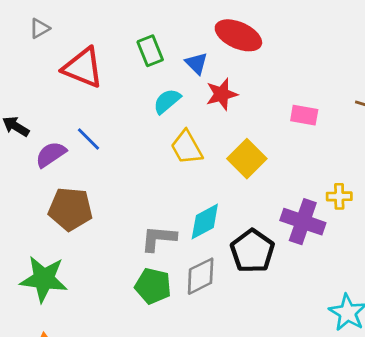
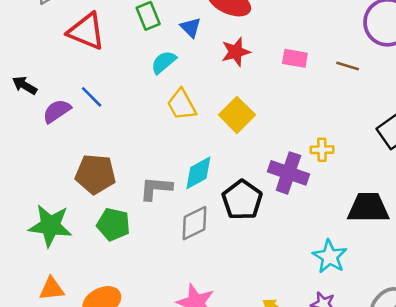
red star: (222, 94) -> (236, 52), moved
pink rectangle: (304, 115) -> (295, 58), moved
brown pentagon: (70, 209) -> (95, 174), moved
green pentagon: (153, 286) -> (113, 224), moved

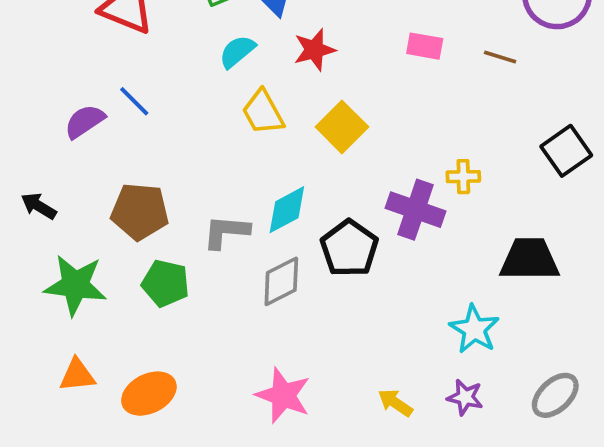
red star: (236, 52) -> (314, 50), moved
black arrow: (25, 85) -> (39, 206), moved

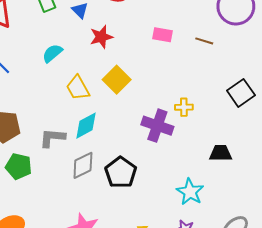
cyan semicircle: (237, 52) -> (52, 53), moved
yellow trapezoid: (263, 112) -> (78, 88), moved
black pentagon: (349, 248) -> (121, 172), moved
black trapezoid: (529, 259) -> (221, 153), size x0.7

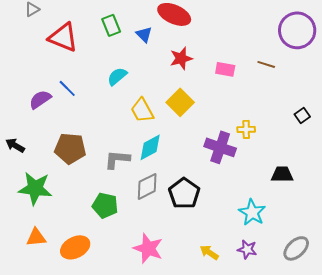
pink rectangle: (162, 35) -> (225, 69), moved
red star: (101, 37) -> (181, 58), moved
black square: (241, 93) -> (302, 115), size x0.6
green pentagon: (19, 166) -> (105, 205), moved

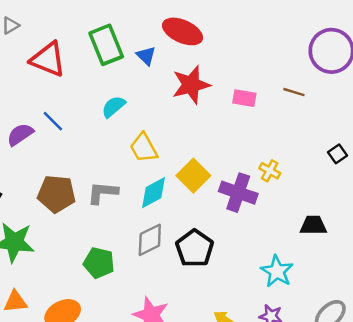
green rectangle: (111, 25) -> (106, 45), size x1.5
red star: (181, 58) -> (191, 85), size x1.4
yellow square: (180, 102) -> (193, 176), moved
yellow cross: (246, 129) -> (270, 171), turned 30
gray L-shape: (117, 159) -> (103, 193), moved

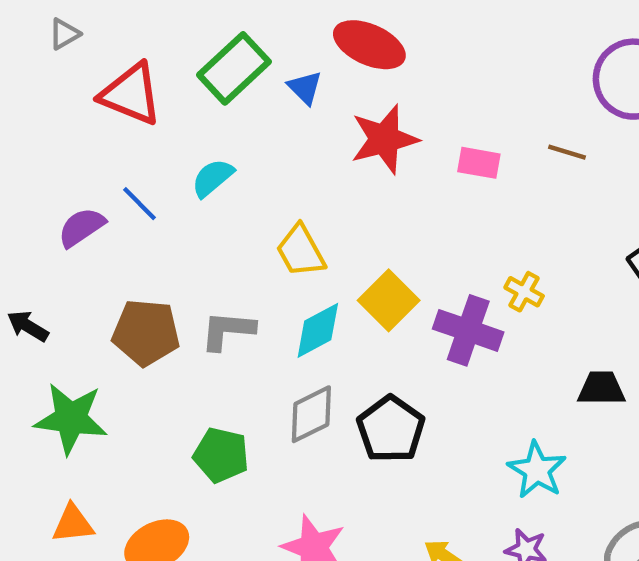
green rectangle: (106, 45) -> (234, 68), turned 69
cyan semicircle: (113, 107) -> (213, 178), moved

